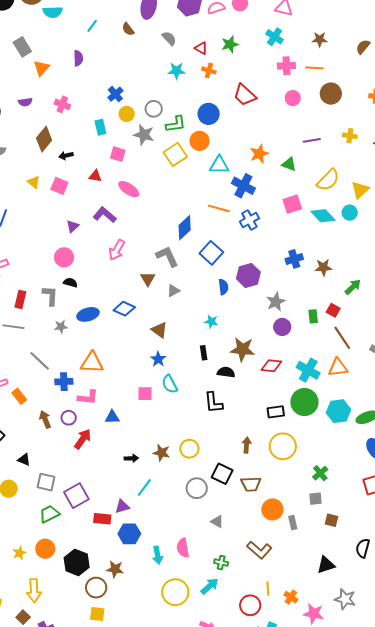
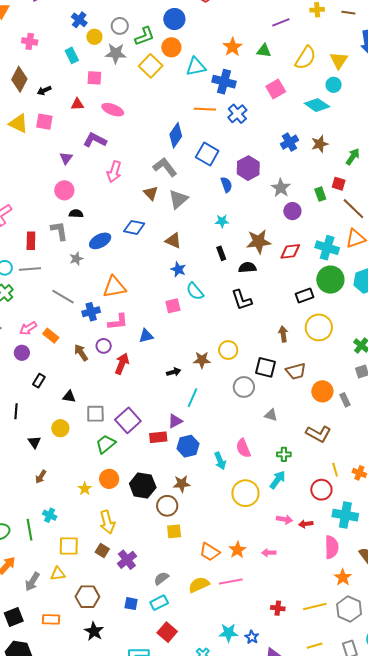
yellow triangle: (34, 182) -> (18, 123), size x1.5
cyan diamond: (323, 216) -> (317, 105), moved
gray triangle: (173, 291) -> (178, 199), size x1.5

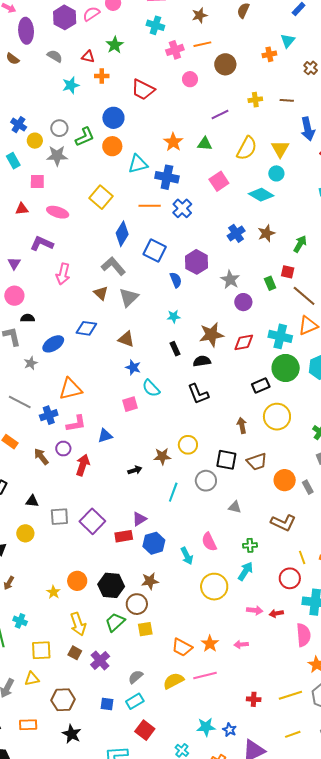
yellow square: (151, 66) -> (101, 197), moved
cyan line: (193, 398) -> (173, 492), moved
green trapezoid: (106, 444) -> (115, 622), moved

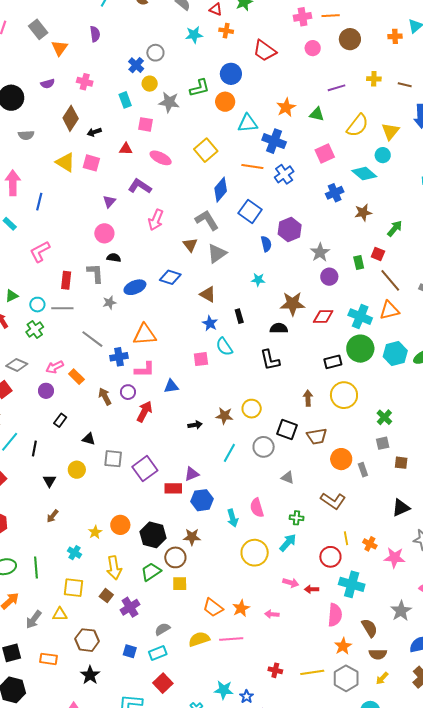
gray circle: (59, 128) -> (155, 53), moved
blue cross: (236, 233) -> (335, 193), moved
black rectangle: (175, 349) -> (239, 316), moved
cyan cross: (20, 621) -> (74, 553), moved

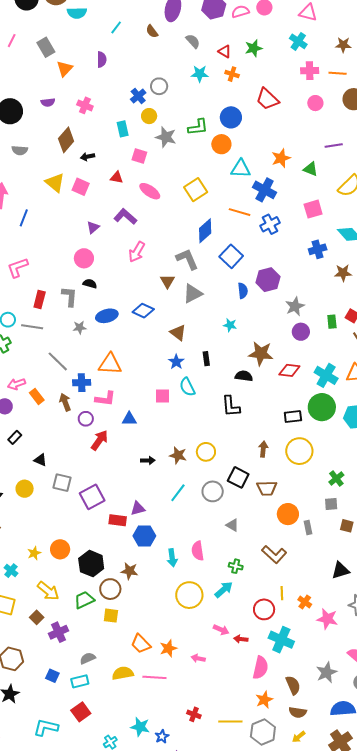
brown arrow: (105, 396) -> (65, 402), moved
yellow arrow: (114, 568) -> (48, 591), turned -50

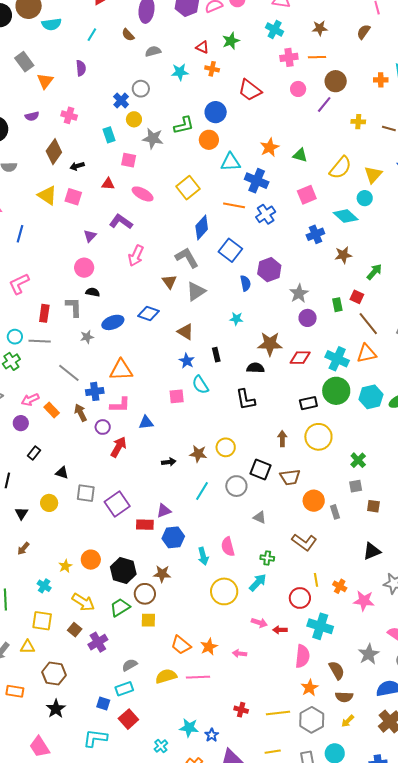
gray semicircle: (193, 41) -> (153, 51), moved, turned -56
purple line: (334, 146) -> (324, 105), moved, turned -36
blue square: (52, 676) -> (103, 704), moved

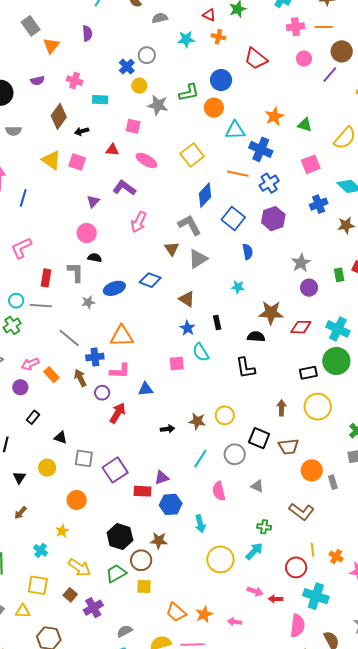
cyan rectangle: (109, 135) -> (100, 100), moved, turned -70
purple hexagon: (269, 270) -> (273, 219), moved
pink semicircle: (228, 547) -> (219, 491), moved
orange circle: (91, 560) -> (77, 500), moved

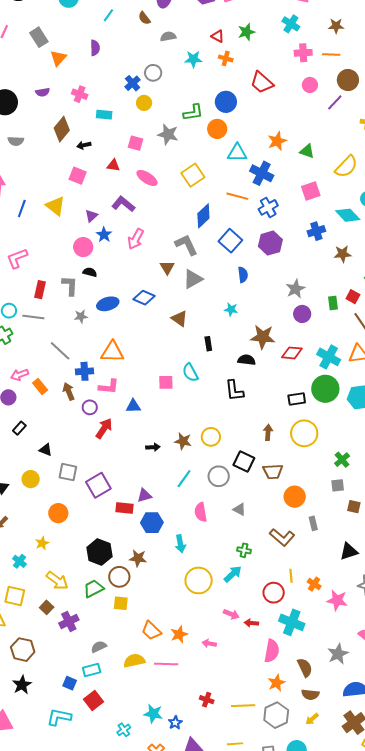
gray star: (158, 105) -> (168, 134), moved
yellow triangle: (51, 160) -> (55, 206), moved
blue star: (187, 328) -> (104, 235), moved
gray rectangle: (333, 482) -> (313, 523), moved

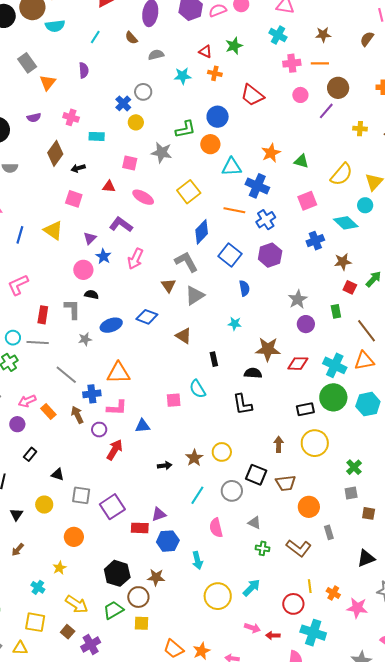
red square: (353, 297) -> (350, 287), moved
brown star: (183, 441) -> (194, 458), turned 30
green cross: (244, 550) -> (263, 548), moved

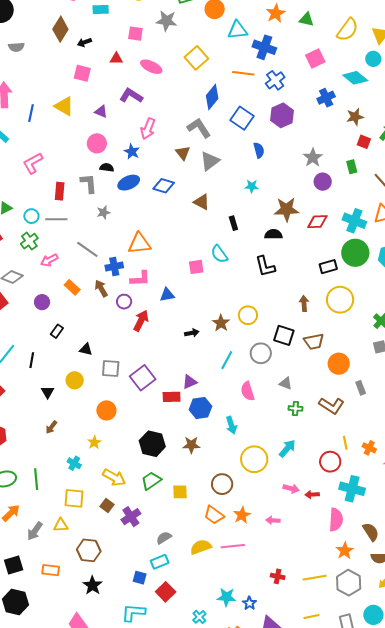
purple triangle: (90, 238) -> (101, 111), turned -48
blue star: (103, 256) -> (132, 152), moved
blue ellipse: (111, 325) -> (129, 183), moved
pink arrow: (27, 401) -> (49, 260), moved
brown circle: (138, 597) -> (222, 484), moved

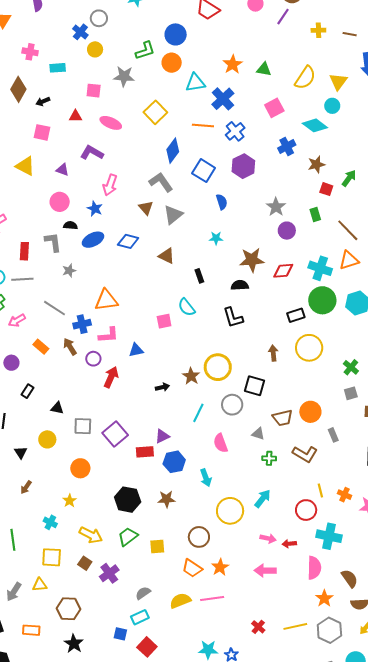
blue cross: (264, 47) -> (223, 99), turned 30
yellow circle: (248, 315) -> (218, 367), size x1.4
brown trapezoid: (314, 342) -> (283, 418), moved
pink arrow: (273, 520) -> (265, 571), moved, size x1.5
red cross: (278, 576) -> (258, 627), turned 32

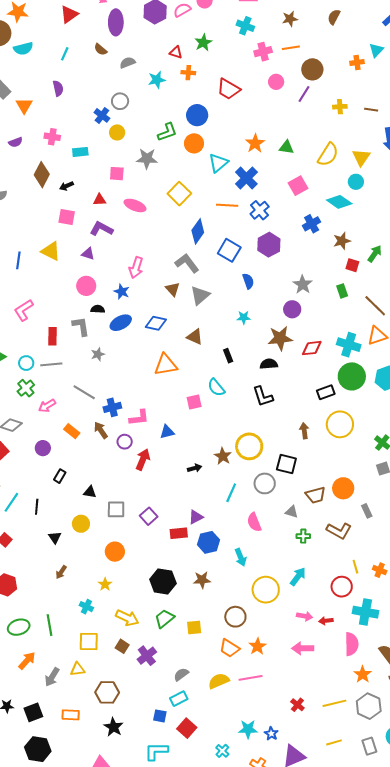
cyan triangle: (195, 83) -> (218, 163), turned -30
purple L-shape: (92, 153) -> (101, 229), moved
purple circle: (287, 231) -> (292, 309), moved
orange triangle: (106, 300) -> (166, 365), moved
purple square: (115, 434) -> (149, 516), size x0.7

